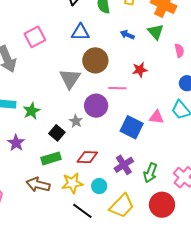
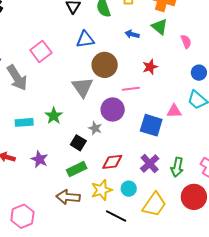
green star: (31, 111) -> (54, 116), moved

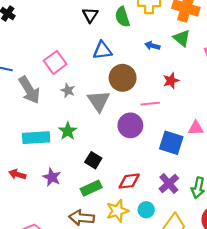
cyan rectangle: (24, 122) -> (36, 138), size x1.4
gray star: (95, 128) -> (68, 90), moved

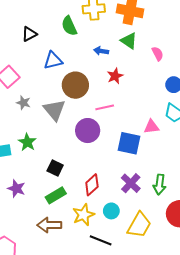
black triangle: (90, 15) -> (29, 34), moved, turned 35
red star: (171, 81) -> (115, 76), moved
red diamond: (129, 181) -> (92, 185), turned -30

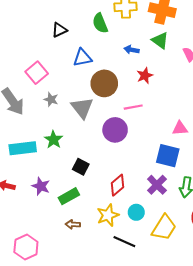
blue square: (129, 143) -> (168, 156), moved
green rectangle: (56, 195) -> (69, 196), moved
brown arrow: (49, 225) -> (73, 224), size x0.6

